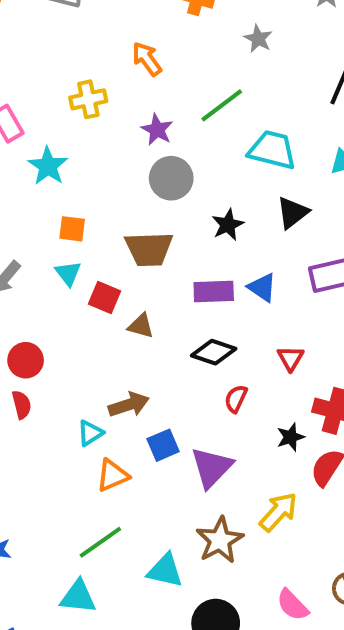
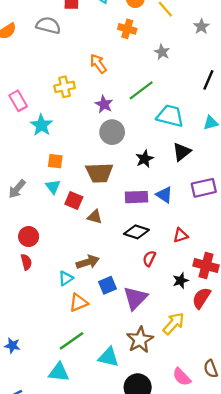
red triangle: (291, 358) -> (181, 235), turned 42

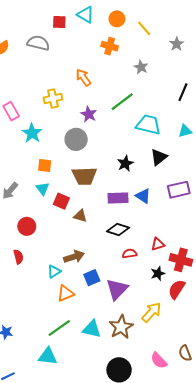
gray circle: (112, 132) -> (76, 139), moved
red triangle: (181, 235) -> (158, 244), moved
red circle: (29, 237) -> (27, 226), moved
red semicircle: (149, 259) -> (129, 254), turned 56
cyan triangle: (109, 357) -> (92, 329), moved

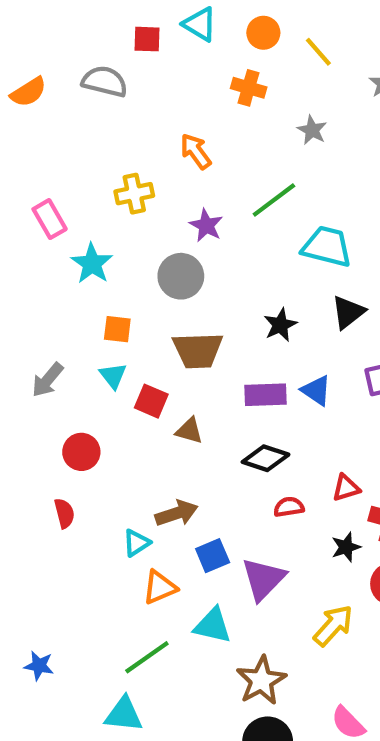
brown star: (121, 327) -> (261, 681), moved
cyan triangle: (92, 329) -> (213, 625), moved

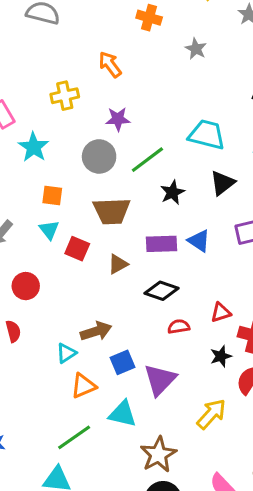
green line: (274, 200) -> (147, 160), moved
purple star: (206, 225) -> (118, 119), turned -30
brown triangle: (189, 431) -> (118, 264), moved, turned -45

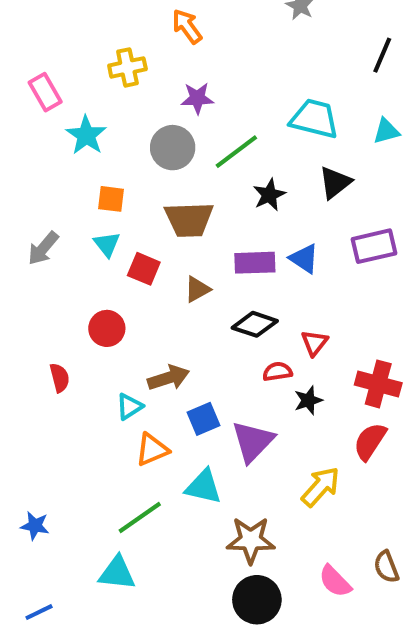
red circle: (26, 286) -> (107, 328), moved
red triangle: (221, 313) -> (314, 343), moved, turned -35
black star: (221, 356) -> (308, 400), moved
brown star: (158, 455) -> (251, 540), turned 30

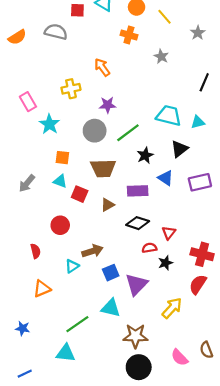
cyan triangle: (386, 131) -> (198, 122), moved
cyan triangle: (107, 244) -> (60, 181), turned -32
blue triangle: (304, 259) -> (166, 178), moved
orange triangle: (152, 450) -> (42, 289), moved

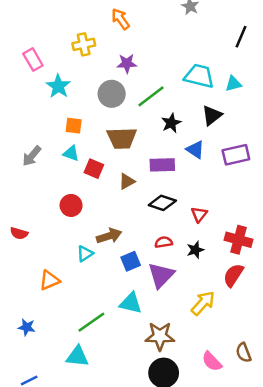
red semicircle: (149, 248) -> (164, 242), moved
red semicircle: (35, 251) -> (19, 233), moved, turned 120

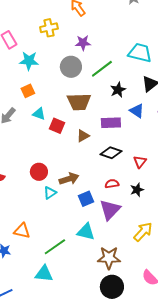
cyan star: (58, 86) -> (29, 61), turned -30
orange square: (74, 126) -> (28, 91), moved, turned -32
red circle: (71, 205) -> (39, 172), moved
orange triangle: (49, 280) -> (22, 231), moved, turned 36

